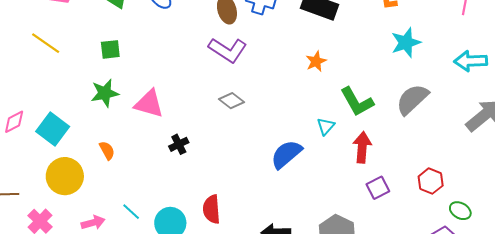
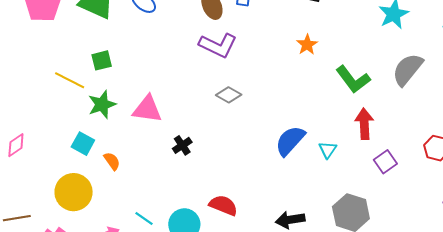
yellow line: (46, 43) -> (70, 80), moved
cyan triangle: (326, 126) -> (328, 150), moved
cyan square: (53, 129) -> (83, 144), moved, size x0.7
red semicircle: (212, 209) -> (223, 205), turned 124

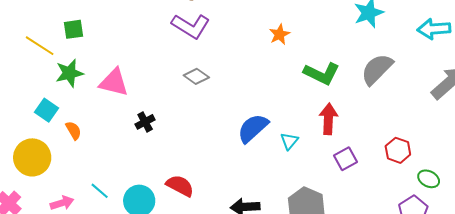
green L-shape: (353, 79) -> (322, 73), turned -33

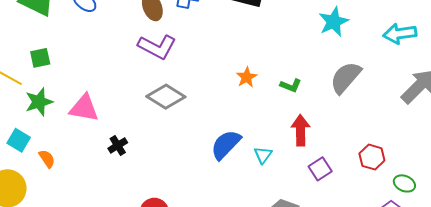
orange star: (279, 34) -> (247, 77), moved
green L-shape: (322, 73) -> (291, 85), size x0.6
gray diamond: (196, 76) -> (166, 97), size x1.5

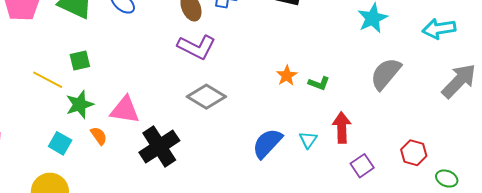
green L-shape: (291, 85) -> (319, 83), moved
black cross: (118, 145) -> (159, 147), size x2.0
cyan triangle: (263, 155) -> (308, 140), moved
orange semicircle: (47, 159) -> (99, 136), moved

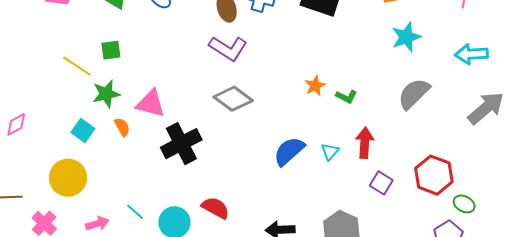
red hexagon: (414, 153) -> (434, 175), size x1.5
purple square: (362, 166) -> (381, 183), turned -30

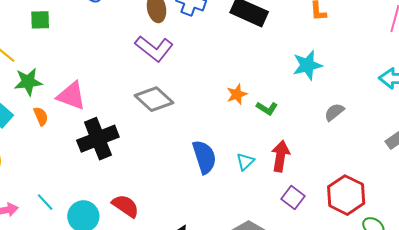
cyan star: (406, 37) -> (307, 65), moved
green square: (111, 50) -> (40, 20), moved
gray semicircle: (414, 94) -> (334, 112), size x0.6
blue semicircle: (289, 151) -> (204, 157), turned 108

